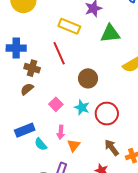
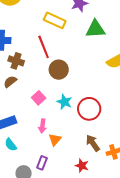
brown circle: (88, 78) -> (59, 70), moved
cyan semicircle: (41, 144) -> (11, 145), moved

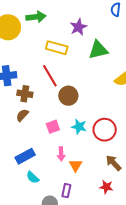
pink square: (39, 98) -> (53, 127), turned 32

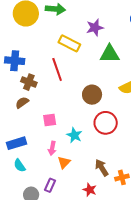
brown circle: (68, 96) -> (92, 95), moved
cyan star: (79, 127) -> (74, 135), moved
red circle: (105, 130) -> (106, 123), moved

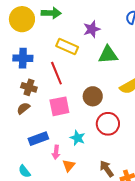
blue cross: (15, 61) -> (23, 58), moved
pink square: (50, 120) -> (59, 106), moved, size x1.5
blue rectangle: (16, 143) -> (38, 139), moved

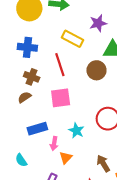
brown circle: (93, 96) -> (96, 70), moved

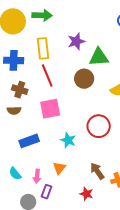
purple star: (98, 23) -> (76, 41), moved
yellow rectangle: (73, 39) -> (43, 48), moved, turned 60
brown semicircle: (24, 97) -> (14, 110), turned -144
pink arrow: (54, 143) -> (37, 176), moved

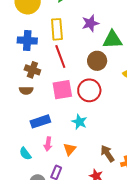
red circle: (99, 126) -> (89, 90), moved
pink arrow: (37, 176) -> (48, 144), moved

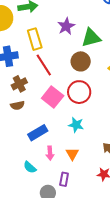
brown cross: (32, 70) -> (19, 84), turned -35
pink square: (62, 90) -> (53, 97), turned -30

